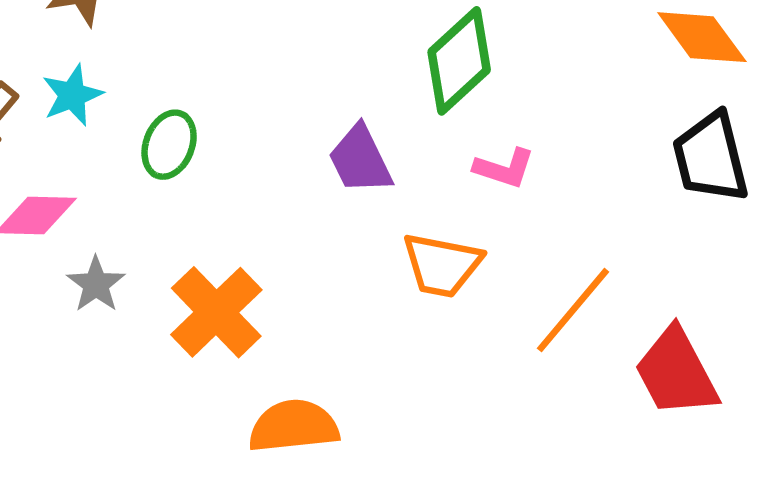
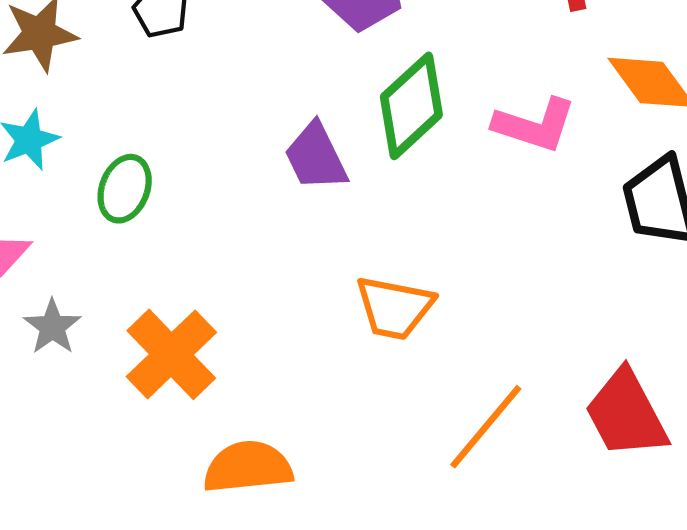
purple trapezoid: (360, 160) -> (316, 157), moved
pink L-shape: (504, 168) -> (535, 125), moved, size x1.4
orange line: (573, 310) -> (486, 427), moved

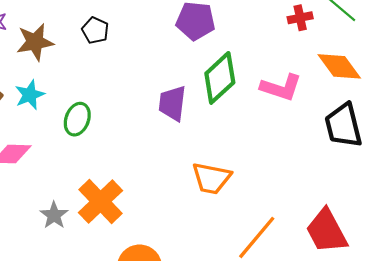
purple trapezoid: (316, 157) -> (172, 103), turned 33
gray star: (52, 327) -> (54, 215), moved

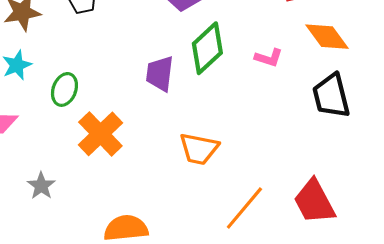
pink L-shape: (281, 87) -> (269, 58), size x0.7
orange cross: (100, 202) -> (100, 134), moved

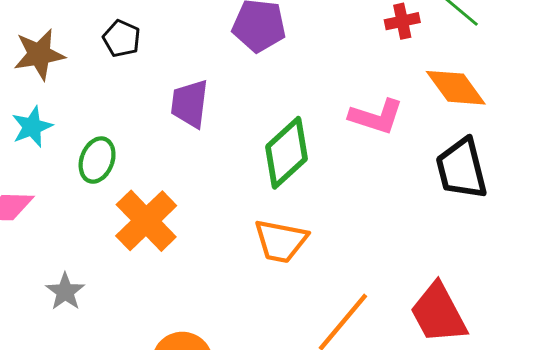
green diamond: (207, 48) -> (287, 153), moved
pink L-shape: (269, 58) -> (376, 117), size x1.4
purple trapezoid: (160, 74) -> (190, 104), moved

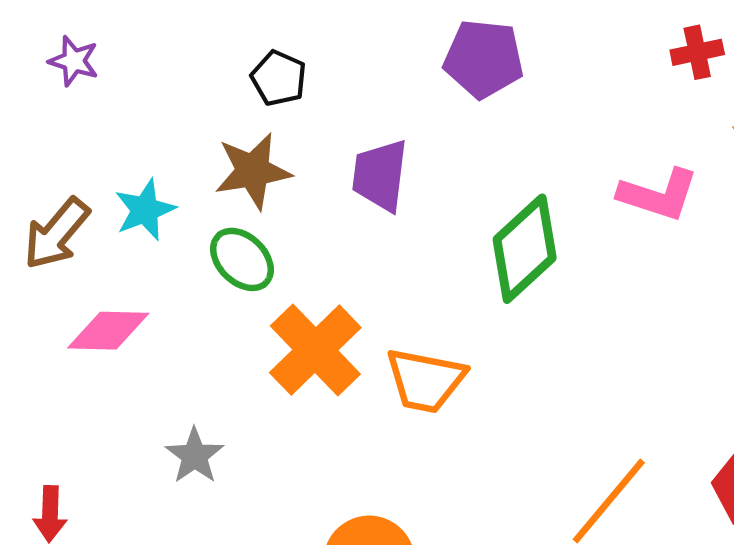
brown star: (39, 54) -> (253, 171), moved
green ellipse: (97, 160) -> (242, 259), turned -66
orange trapezoid: (281, 241) -> (425, 380), moved

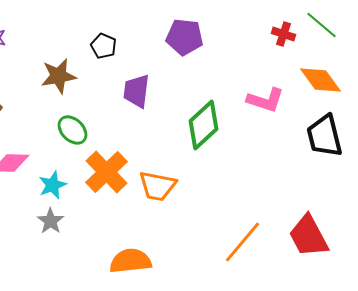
red cross: (697, 52) -> (284, 34), turned 30
black pentagon: (279, 78) -> (104, 46), moved
brown star: (253, 171) -> (58, 76), moved
cyan star: (145, 210) -> (52, 185), moved

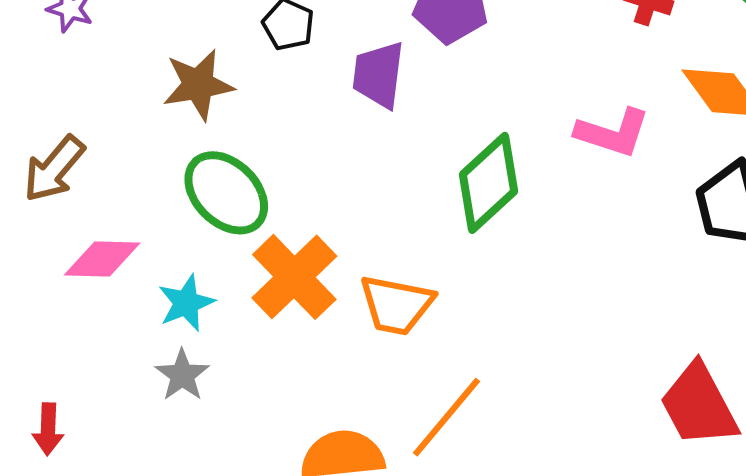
purple trapezoid: (136, 91) -> (378, 75), moved
green ellipse: (72, 130) -> (226, 193), size x1.4
orange line: (242, 242) -> (446, 417), moved

